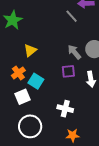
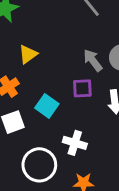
cyan square: (36, 81) -> (47, 106), moved
white circle: (30, 126) -> (39, 165), moved

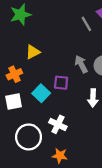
purple square: (82, 88) -> (61, 83), moved

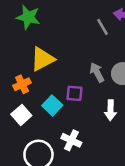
green star: (20, 15) -> (28, 17), turned 30
yellow triangle: (33, 52) -> (42, 59), size x1.5
white square: (14, 101) -> (21, 115), turned -30

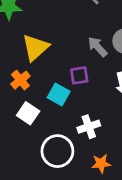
white cross: (71, 140) -> (89, 127), turned -30

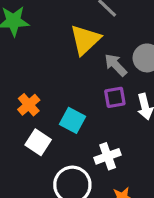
yellow triangle: (35, 47) -> (85, 40), moved
purple square: (79, 75) -> (115, 97), moved

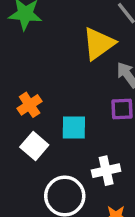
cyan square: (73, 120) -> (74, 128), turned -35

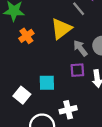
orange cross: (30, 105) -> (26, 36), moved

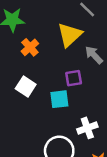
purple square: (77, 70) -> (74, 78), moved
white square: (22, 95) -> (26, 86), moved

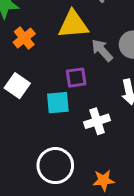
yellow triangle: (70, 35) -> (73, 24), turned 36
white cross: (87, 128) -> (97, 121), moved

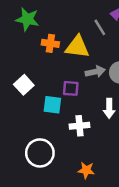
orange cross: (24, 38) -> (50, 43), moved, turned 35
gray arrow: (102, 50) -> (95, 72), turned 108
orange star: (104, 180) -> (86, 170), moved

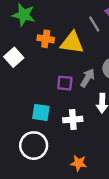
gray arrow: (95, 72) -> (88, 78), moved, turned -48
white square: (24, 85) -> (14, 57), moved
cyan square: (52, 105) -> (41, 112), moved

